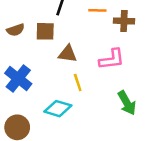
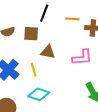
yellow line: (78, 83) -> (34, 70), moved

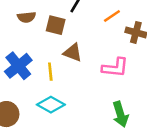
orange line: (72, 19) -> (112, 16), turned -48

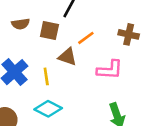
orange line: (112, 16) -> (86, 38), moved

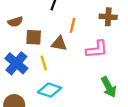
brown square: (49, 31) -> (34, 37), moved
orange line: (86, 38) -> (72, 25), turned -32

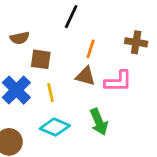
brown triangle: (59, 44) -> (85, 76), moved
green arrow: (109, 87) -> (99, 122), moved

